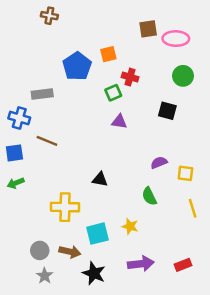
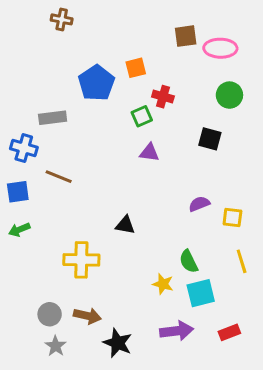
green semicircle: (149, 196) -> (189, 261), moved
cyan square: (98, 234) -> (201, 293), moved

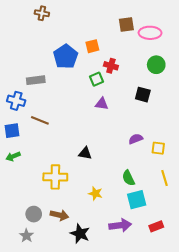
yellow star: (163, 284) -> (95, 193), moved
gray star: (56, 346) -> (26, 236), moved

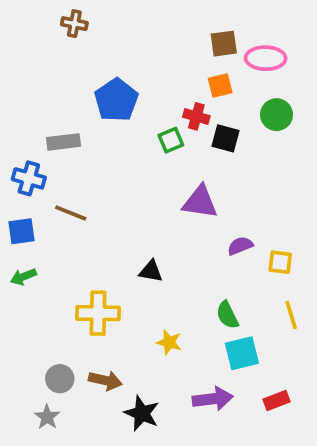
orange square: (92, 46) -> (220, 85), moved
black square: (143, 95) -> (226, 138), moved
purple triangle: (102, 104) -> (200, 202), moved, size x1.5

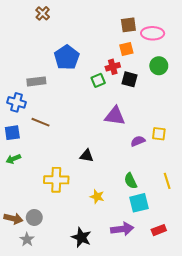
brown cross: (74, 24) -> (43, 13), turned 32
red cross: (196, 116) -> (113, 67), turned -32
yellow square: (280, 262) -> (159, 134), moved
brown arrow: (105, 381) -> (13, 219), moved

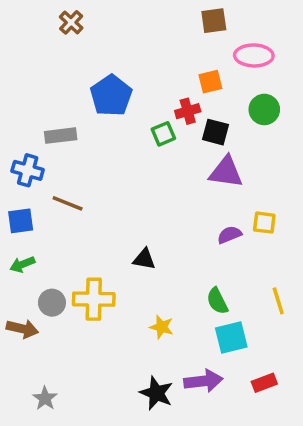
brown square: (128, 25) -> (214, 21), moved
purple triangle: (115, 116) -> (226, 172), moved
gray circle: (34, 217) -> (52, 303), moved
brown arrow: (13, 219) -> (22, 329), moved
black star: (81, 237) -> (156, 393), moved

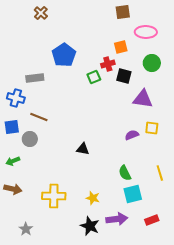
purple triangle: (226, 172) -> (143, 99), moved
green arrow: (22, 264) -> (13, 161), moved
yellow cross: (94, 299) -> (54, 196), moved
gray circle: (52, 303) -> (30, 139), moved
yellow star: (162, 327) -> (93, 198), moved

